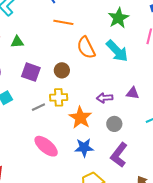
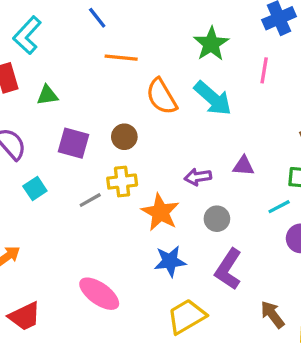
pink ellipse: (46, 146) -> (99, 294), moved

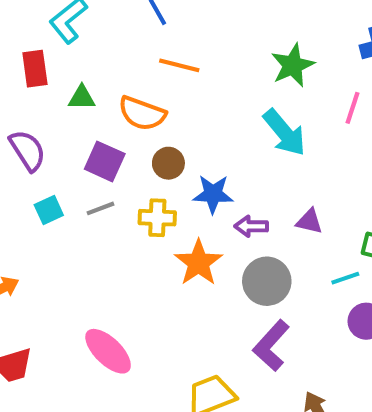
orange semicircle: (162, 96) -> (142, 113), moved, turned -48
gray line: (90, 200) -> (100, 208), moved
gray circle: (217, 219) -> (267, 281), size x1.5
blue star: (170, 261) -> (213, 194), moved

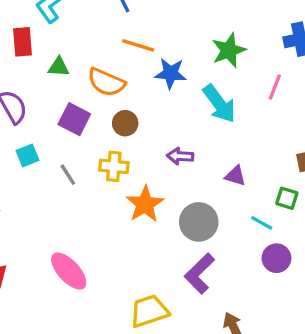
blue star: (213, 194) -> (171, 73), moved
gray line: (100, 208) -> (68, 175), moved, turned 75
purple arrow: (251, 226) -> (180, 156), moved
cyan line: (345, 278) -> (262, 223), turned 45

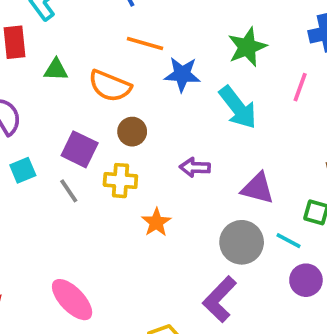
purple square: (74, 119) -> (80, 149), moved
purple triangle: (235, 176) -> (258, 188), size x1.4
orange star: (145, 204) -> (156, 222), size x0.7
gray circle: (199, 222) -> (242, 242), moved

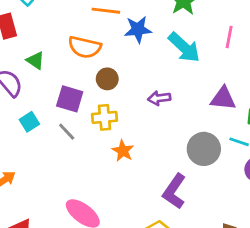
green triangle: (56, 70) -> (35, 60), moved, turned 42
pink line: (300, 87) -> (229, 37), moved
purple triangle: (258, 188) -> (223, 98), moved
orange star: (156, 222) -> (123, 151), moved
purple L-shape: (220, 299) -> (174, 191), moved

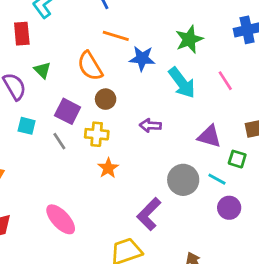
pink line: (229, 37) -> (225, 81), turned -54
orange semicircle: (85, 47) -> (90, 66), turned 36
cyan square: (29, 122) -> (27, 126), turned 36

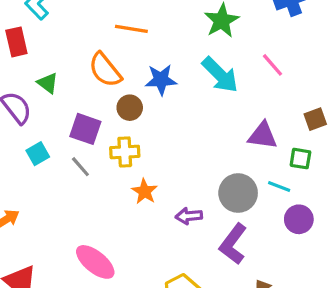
blue star: (142, 58) -> (161, 80), moved
purple arrow: (150, 125) -> (189, 216), moved
cyan square: (27, 126) -> (38, 154), turned -36
purple L-shape: (149, 214) -> (233, 244), moved

